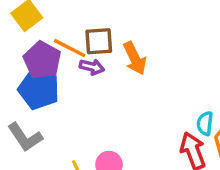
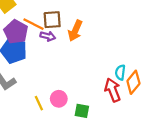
orange arrow: (135, 58) -> (75, 31), turned 50

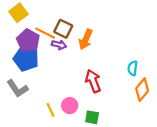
brown square: (52, 20) -> (63, 29), turned 30
cyan semicircle: (120, 72) -> (133, 68), moved
red arrow: (113, 90) -> (93, 81), moved

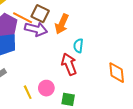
purple arrow: (59, 45) -> (36, 29), size x1.5
cyan semicircle: (133, 68) -> (78, 46), moved
orange diamond: (142, 90) -> (117, 73), turned -45

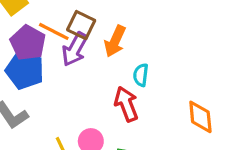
purple arrow: (36, 29) -> (75, 49), turned 105

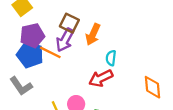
orange line: (54, 31) -> (50, 52), moved
purple pentagon: (28, 43) -> (32, 36), turned 30
red arrow: (126, 104) -> (101, 78), turned -95

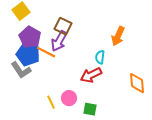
orange arrow: (93, 34) -> (118, 36), moved
purple pentagon: (32, 36) -> (30, 37), turned -30
gray L-shape: (21, 86) -> (21, 70), moved

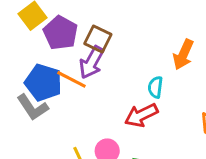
purple pentagon: (30, 37) -> (61, 33), moved

